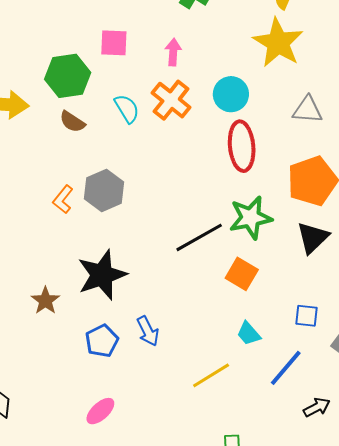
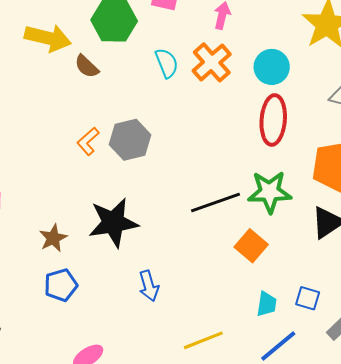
brown semicircle: (72, 122) -> (87, 66), moved
cyan trapezoid: (249, 334) -> (267, 304), moved, turned -140
blue pentagon: (102, 341) -> (61, 285), moved

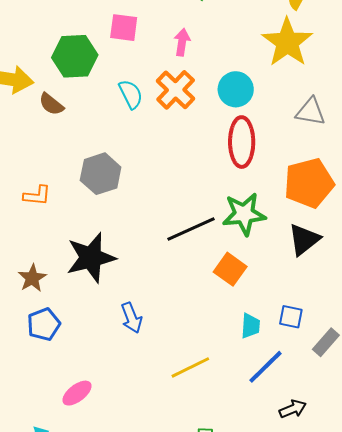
orange L-shape: (88, 141) -> (37, 195), moved, turned -128

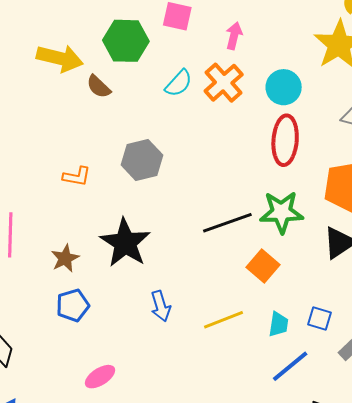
cyan semicircle: (131, 94) -> (179, 83), turned 64
black star: (91, 258) -> (125, 243), turned -30
yellow line: (190, 367) -> (224, 320), moved

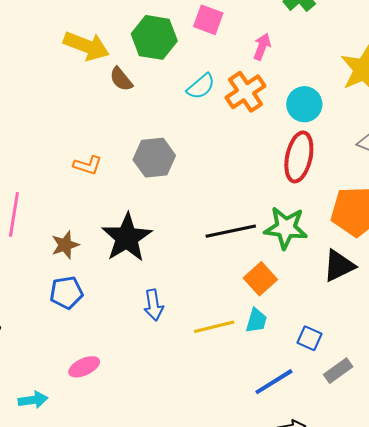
cyan trapezoid: (278, 324) -> (256, 321), moved

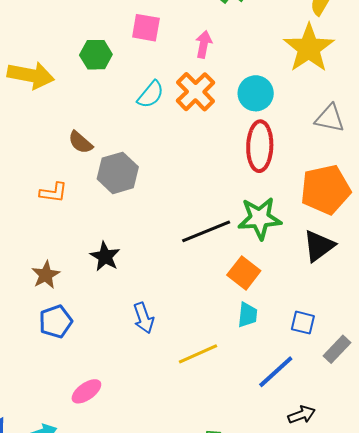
green hexagon: (154, 37) -> (96, 55), size x0.7
brown semicircle: (121, 79) -> (80, 142), moved
black star: (127, 238) -> (105, 256), size x0.6
yellow line: (214, 327) -> (198, 354), moved

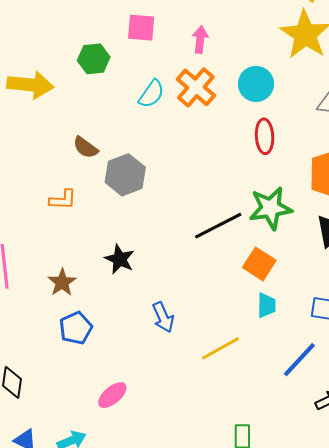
red ellipse: (260, 146) -> (265, 136), size x0.7

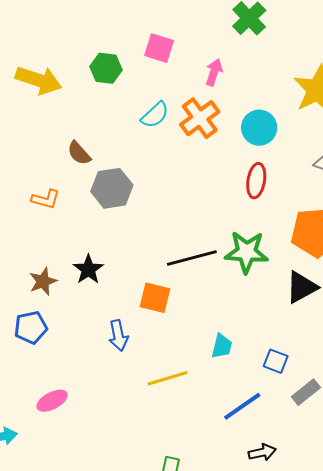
orange square: (259, 264) -> (155, 298), moved, turned -32
brown star: (62, 282) -> (43, 281), moved

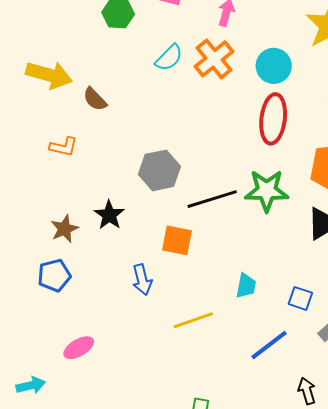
yellow arrow: (39, 80) -> (49, 75), moved
red ellipse: (256, 181) -> (273, 119), size x1.4
gray hexagon: (112, 188) -> (159, 170), moved
black arrow: (262, 452) -> (307, 391), moved, turned -92

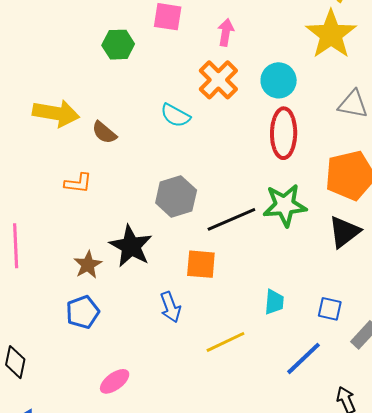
cyan semicircle: (169, 58) -> (175, 115), moved, turned 80
black star: (109, 215) -> (131, 246), size x1.4

